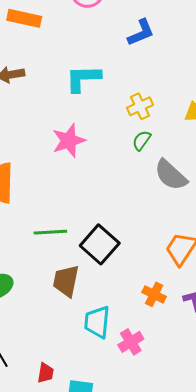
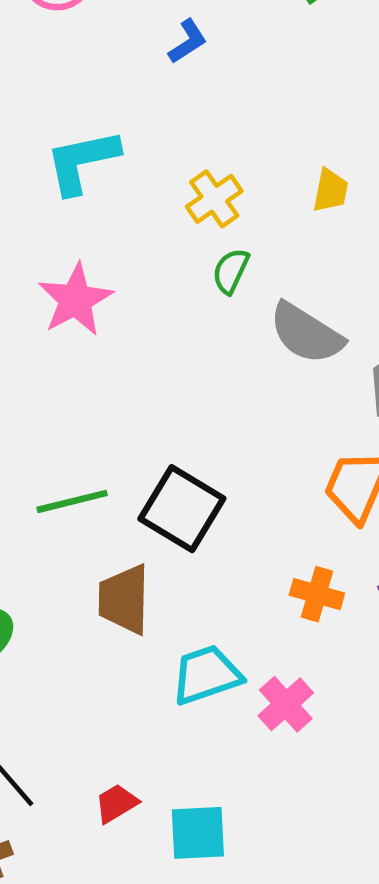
blue L-shape: (141, 33) -> (188, 41), size x0.7
cyan trapezoid: (97, 322) -> (206, 675), turned 76
red trapezoid: (46, 373) -> (116, 803), turned -120

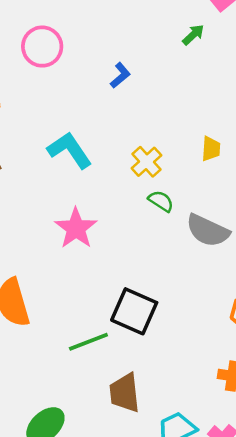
cyan L-shape: (82, 161) -> (70, 150), turned 75
green semicircle: (231, 271) -> (161, 201), turned 105
black square: (182, 509) -> (134, 311), moved

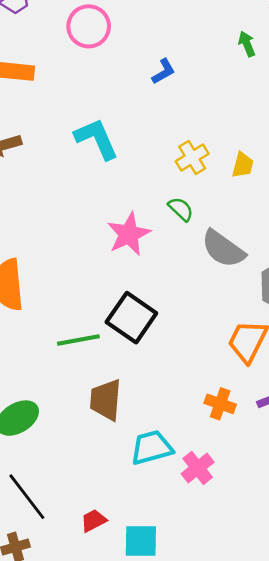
green arrow: (193, 35) -> (247, 44), turned -80
yellow cross: (146, 162) -> (192, 157), moved
pink star: (76, 228) -> (129, 234), moved

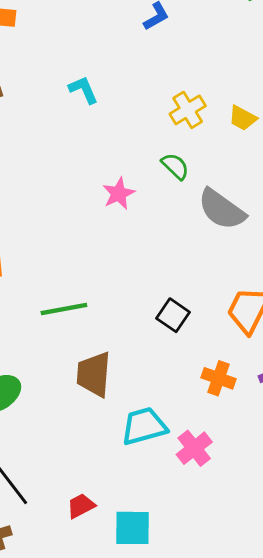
cyan L-shape: (97, 139) -> (83, 90), size x0.6
yellow trapezoid: (243, 165) -> (243, 118), turned 104
pink star: (129, 234) -> (119, 194), size x0.7
black square: (131, 318) -> (173, 315), moved, size x0.6

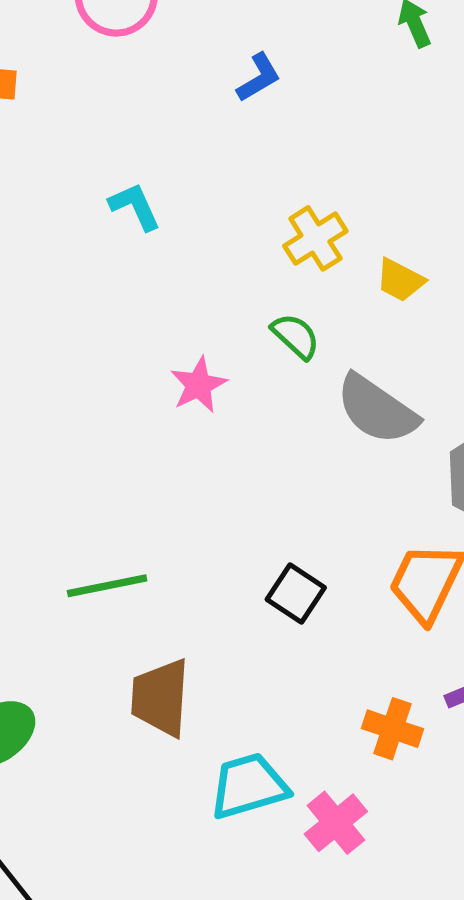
yellow trapezoid: (243, 118) -> (400, 280), moved
orange cross: (219, 378) -> (392, 729), moved

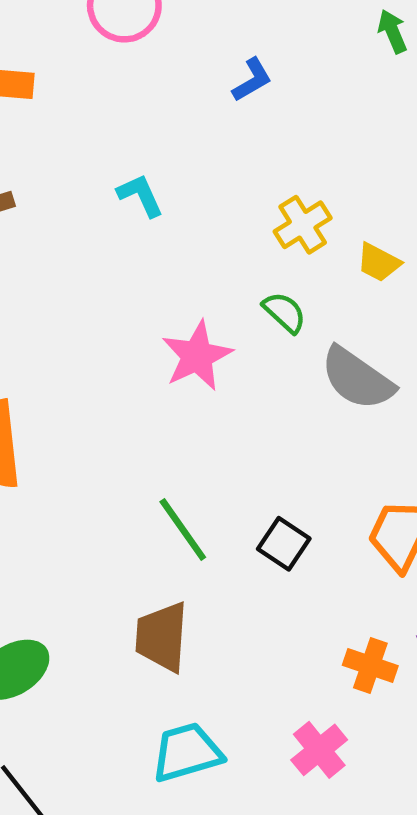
pink star: (199, 385) -> (197, 356), size x1.4
green line: (107, 586) -> (183, 530), moved, turned 66
cyan trapezoid: (249, 786) -> (187, 752), moved

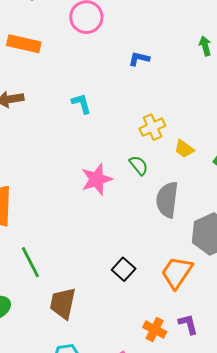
blue L-shape: (252, 80) -> (139, 59), turned -145
gray semicircle: (357, 379) -> (167, 200), turned 54
green line: (183, 530) -> (30, 262), moved

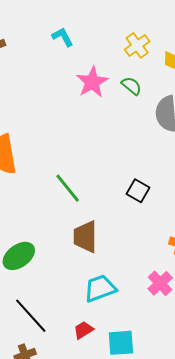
pink star: (97, 179) -> (92, 82), moved
green line: (30, 262) -> (68, 188), moved

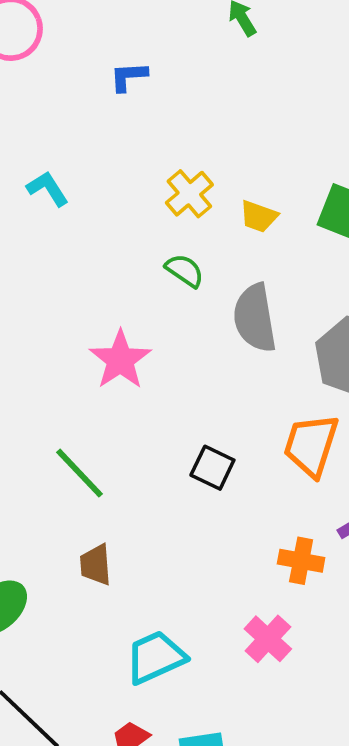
pink star: (92, 82) -> (120, 360), moved
brown trapezoid: (85, 237) -> (96, 565), moved, size x0.7

